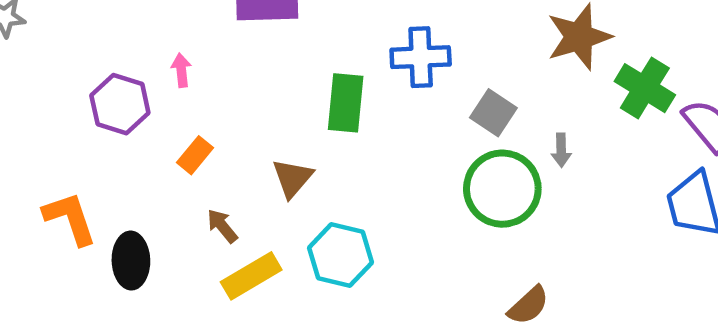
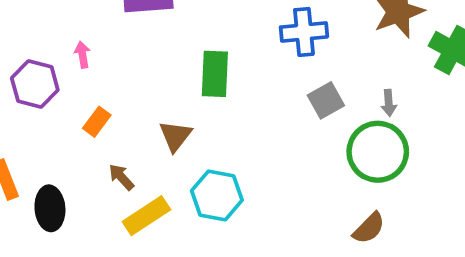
blue cross: (421, 57) -> (304, 32), moved
gray square: (493, 113) -> (326, 100), moved, turned 30
green circle: (502, 189) -> (378, 152), moved

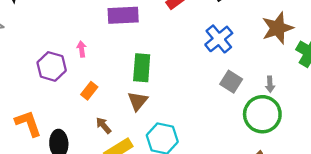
blue cross: (304, 32) -> (219, 39), turned -36
green rectangle: (215, 74) -> (142, 68), moved
gray square: (326, 100) -> (231, 82), turned -30

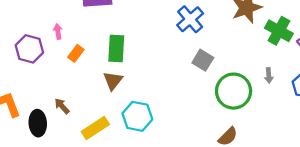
gray arrow: (270, 84) -> (269, 75), moved
orange rectangle: (89, 91) -> (76, 53), moved
brown arrow: (103, 125) -> (62, 106), moved

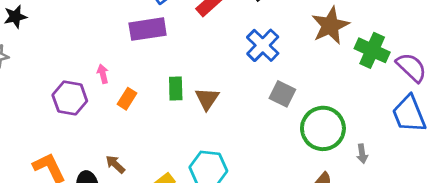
green rectangle: (116, 48) -> (176, 89), size x0.7
gray arrow: (269, 75) -> (362, 154), moved
brown triangle: (113, 81) -> (207, 99), moved

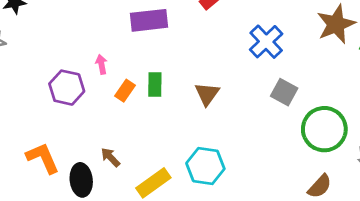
green rectangle: (176, 89) -> (155, 85), moved

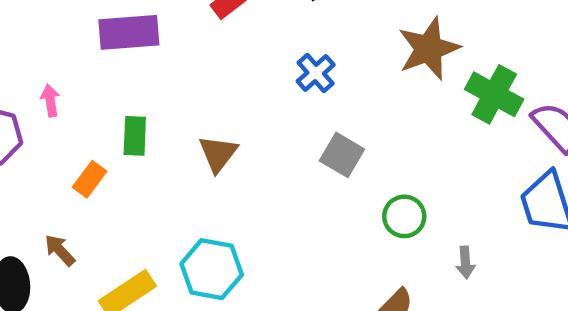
blue cross: (266, 42) -> (316, 73), size x0.7
orange rectangle: (125, 91) -> (90, 179), moved
green circle: (324, 129) -> (404, 216), size x0.6

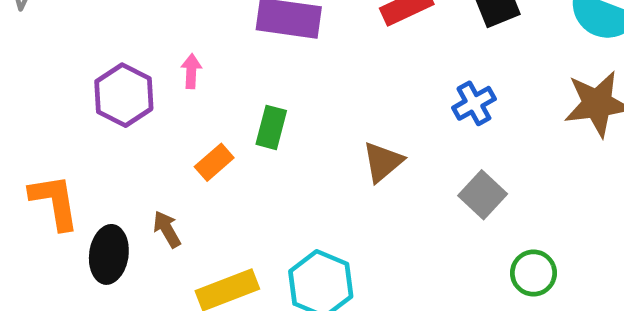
brown triangle: (218, 154) -> (383, 162), moved

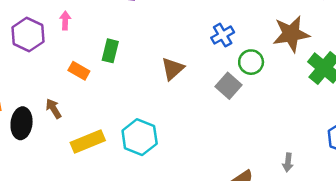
orange rectangle: (214, 162) -> (79, 71), turned 72
green circle: (533, 273) -> (251, 62), moved

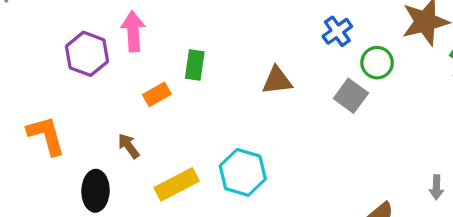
pink arrow: (65, 20) -> (133, 31), size x1.6
brown triangle: (173, 69) -> (277, 80), turned 40
orange rectangle: (79, 71) -> (157, 94), turned -54
black ellipse: (22, 123) -> (95, 191), moved

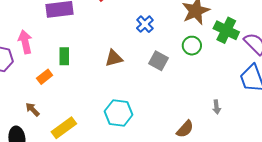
green circle: (377, 63) -> (192, 46), moved
cyan hexagon: (243, 172) -> (119, 113), moved

